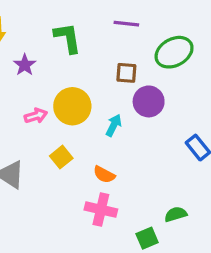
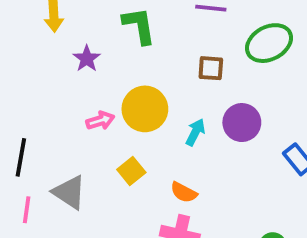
purple circle: (149, 101) -> (242, 123), moved

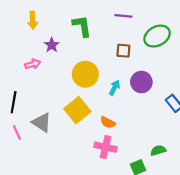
pink arrow: (100, 121) -> (33, 64), moved
yellow square: (131, 171) -> (77, 110), size x1.6
pink line: (27, 210) -> (17, 132), turned -32

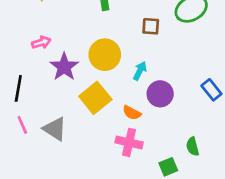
purple star: (52, 45) -> (64, 67), moved, size x1.5
purple circle: (141, 82) -> (160, 94), moved
gray triangle: (42, 122) -> (55, 129), moved
green semicircle: (158, 150) -> (193, 147), turned -88

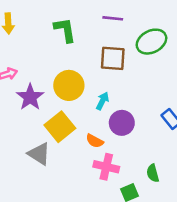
brown square: (151, 26) -> (113, 58), size x1.5
gray triangle: (55, 129) -> (39, 154), moved
pink cross: (129, 142) -> (106, 167), moved

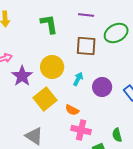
purple circle: (122, 123) -> (102, 87), moved
gray triangle: (39, 154) -> (34, 136), moved

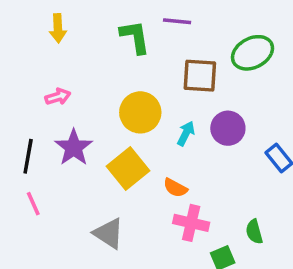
purple line: (86, 15) -> (177, 21), moved
purple star: (22, 76) -> (74, 147), moved
purple circle: (102, 87) -> (228, 128), moved

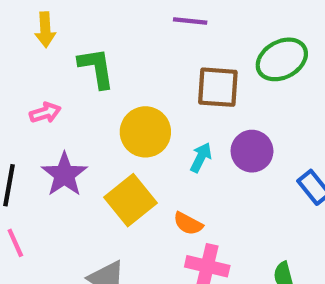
green L-shape: (135, 37) -> (96, 68), moved

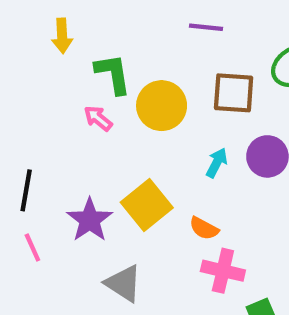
pink arrow: (45, 113) -> (98, 118), moved, turned -124
yellow circle: (145, 132) -> (162, 106), moved
purple star: (64, 175) -> (90, 220), moved

